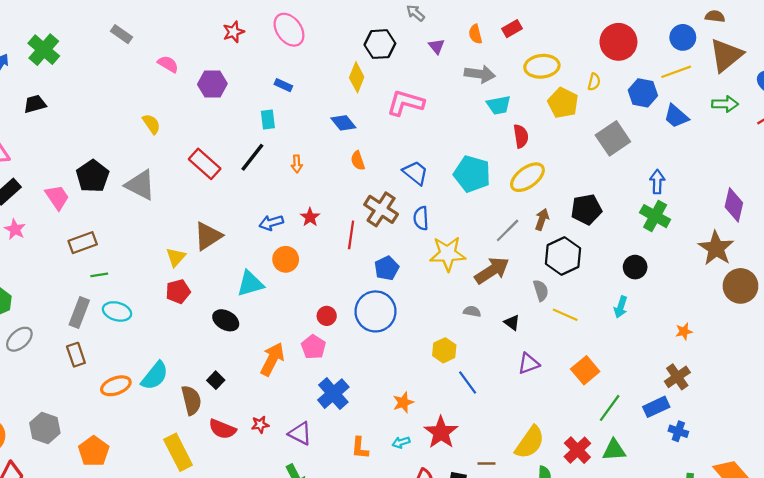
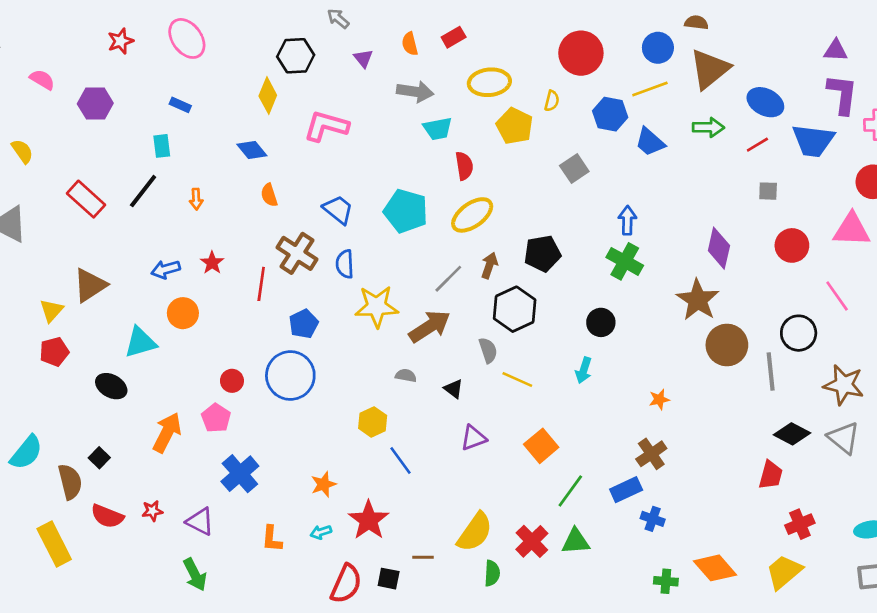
gray square: (613, 138) -> (574, 169), size x0.7

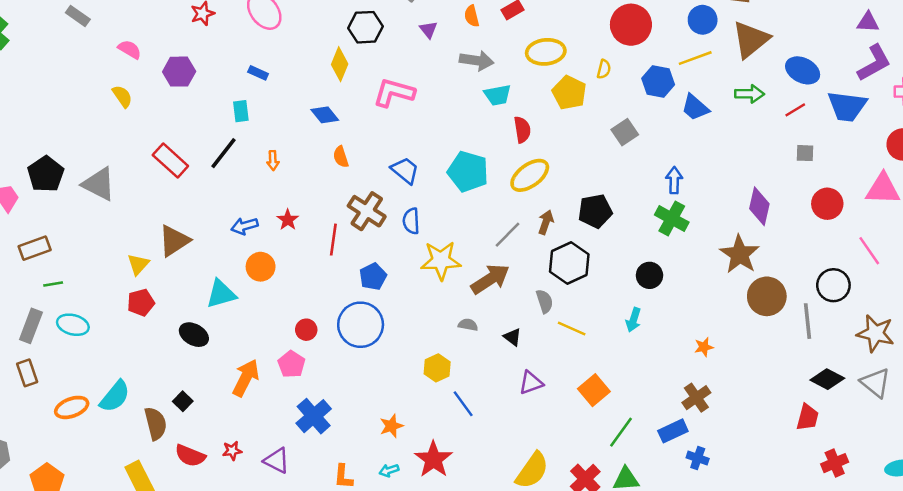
purple L-shape: (842, 94) -> (874, 63), turned 54
yellow semicircle: (22, 151) -> (122, 96), moved

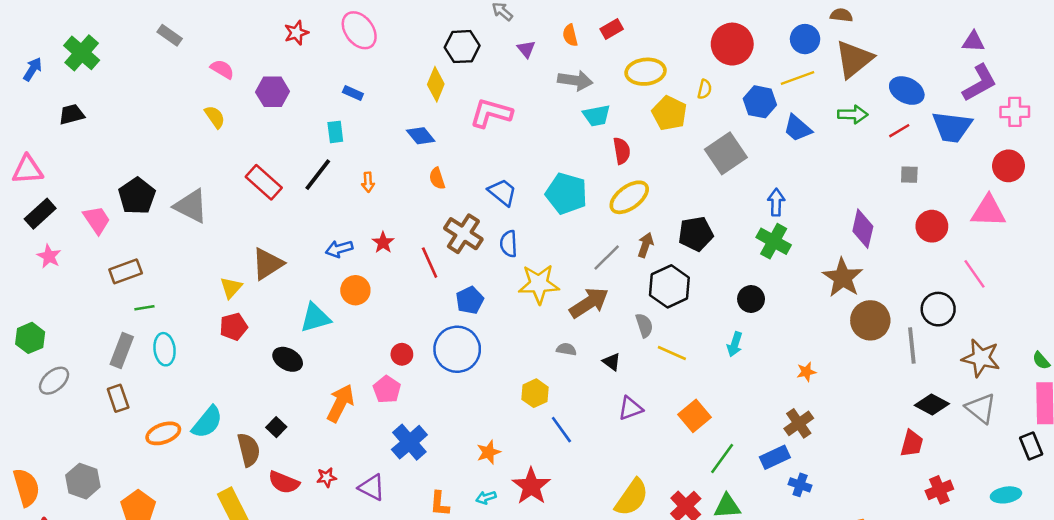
gray square: (625, 132) -> (726, 153), size x1.5
red line: (333, 240) -> (430, 263), turned -32
cyan ellipse: (73, 325) -> (165, 349), turned 68

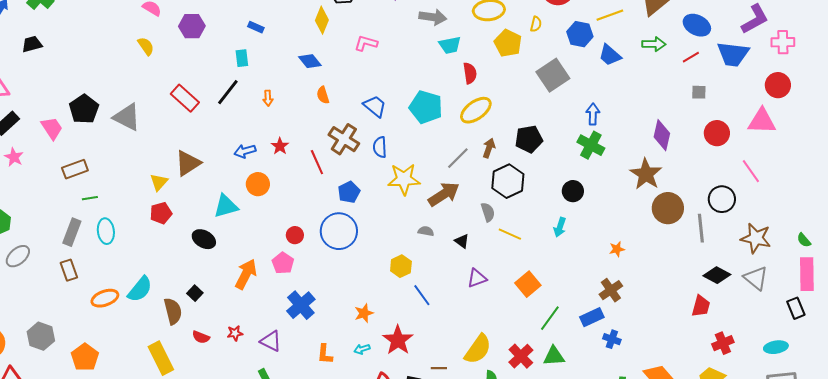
pink L-shape: (491, 113) -> (366, 43), size x0.7
red semicircle: (284, 482) -> (201, 337), size x0.7

